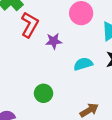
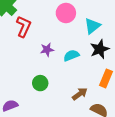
purple star: (54, 41) -> (47, 50), moved

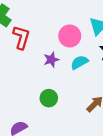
pink circle: (66, 13) -> (70, 36), moved

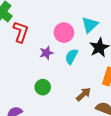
cyan semicircle: (79, 62) -> (71, 56), turned -35

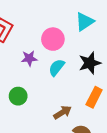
cyan triangle: (90, 25) -> (85, 22), moved

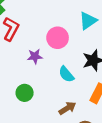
cyan semicircle: (57, 67) -> (66, 74), moved, turned -78

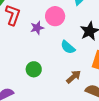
purple star: (35, 56) -> (37, 28), moved

